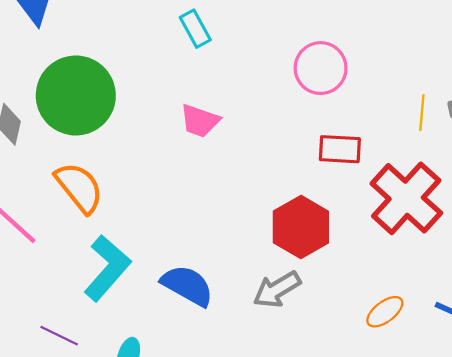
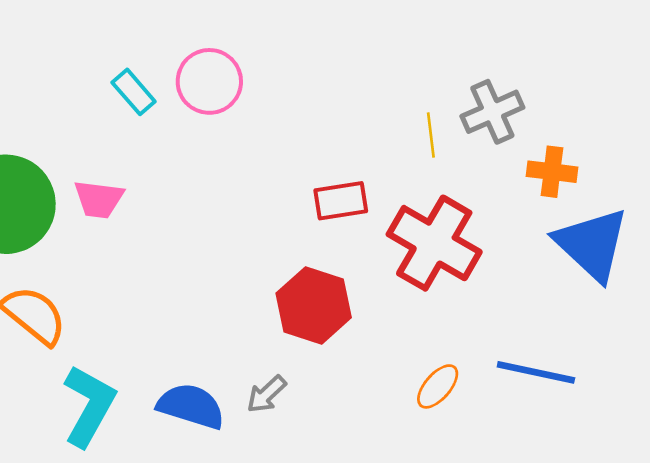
pink circle: (321, 68) -> (209, 81), moved
pink trapezoid: (200, 121) -> (99, 199), moved
gray arrow: (277, 289) -> (266, 394), moved, size x0.7

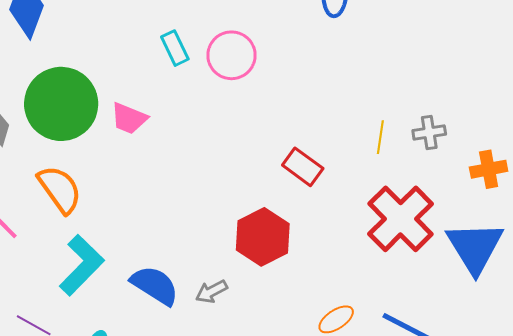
gray cross: (492, 112) -> (429, 132), size x0.7
orange cross: (552, 172) -> (489, 169), moved, turned -33
red rectangle: (341, 201) -> (303, 167), turned 30
red cross: (434, 243) -> (401, 219), moved

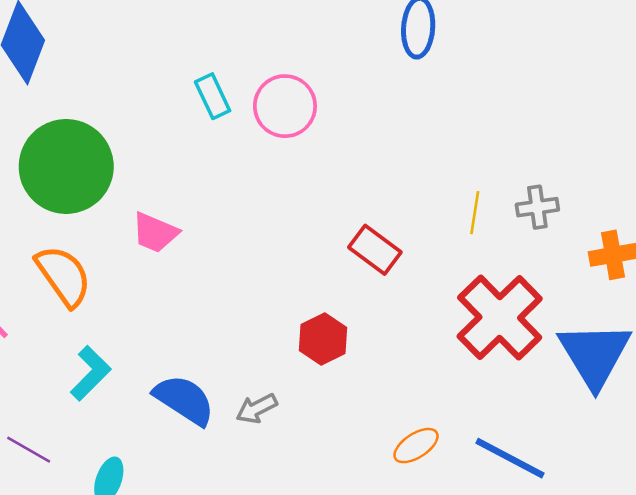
pink trapezoid: (129, 118) -> (155, 233), moved
red hexagon: (263, 237) -> (323, 339), size x0.7
cyan L-shape: (82, 265) -> (91, 373), size x0.7

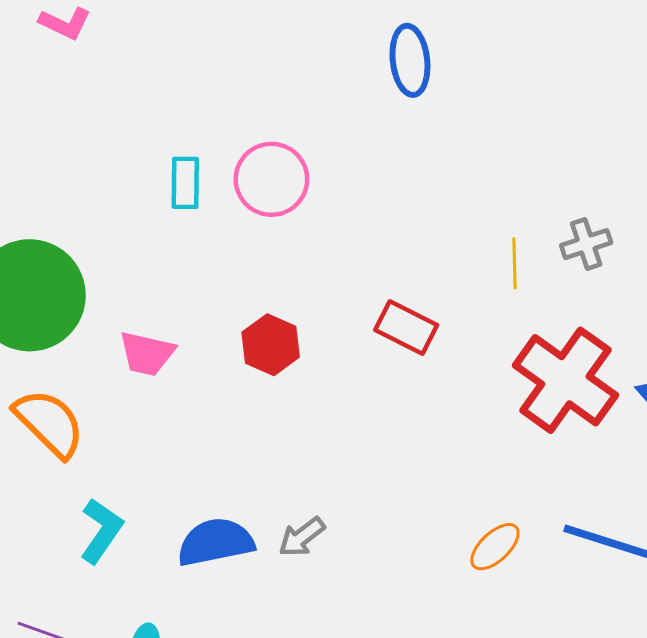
cyan rectangle: (213, 96) -> (185, 183), turned 36
red hexagon: (323, 339) -> (271, 345), moved
blue semicircle: (184, 400) -> (216, 542), turned -34

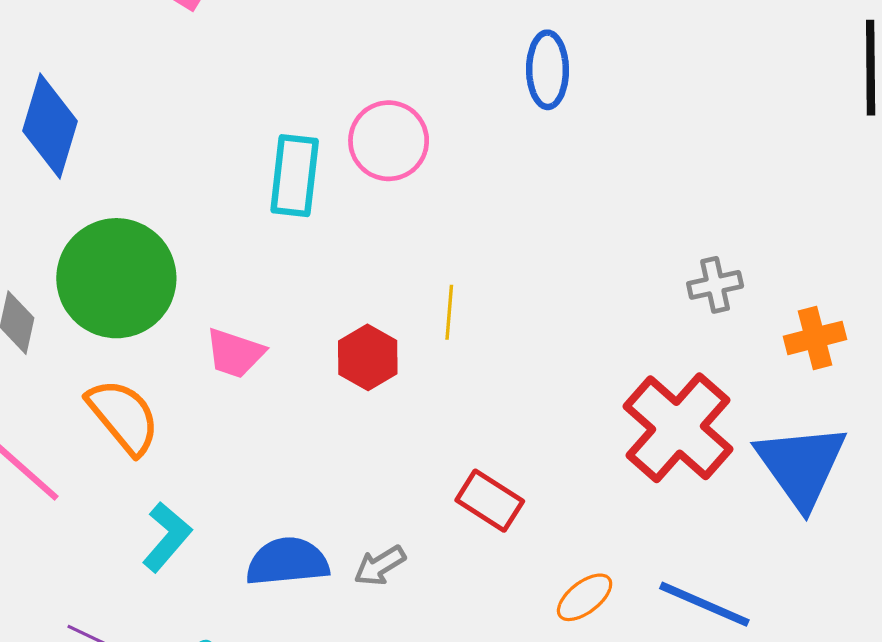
pink circle: (271, 179) -> (389, 141), moved
cyan rectangle: (185, 183) -> (295, 176), size x1.4
yellow line: (515, 263) -> (449, 312), moved
red rectangle: (406, 328) -> (490, 501), moved

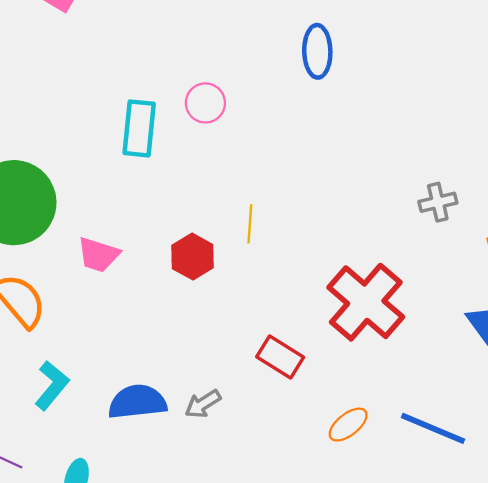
pink circle: (389, 141) -> (205, 103), size x0.7
red cross: (678, 428) -> (366, 302), moved

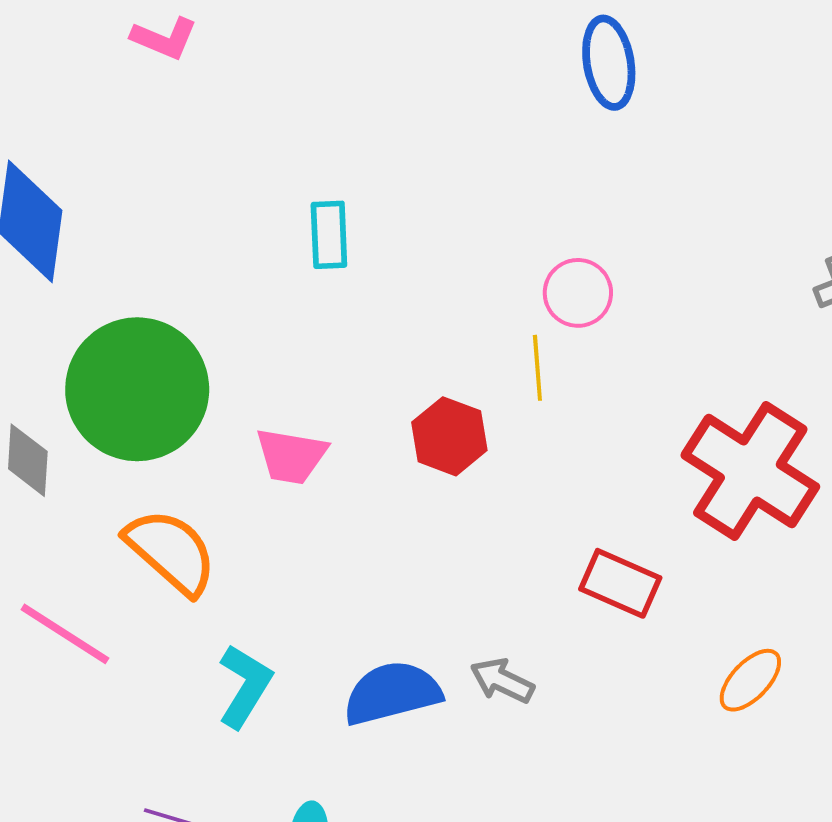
pink circle: (205, 103) -> (578, 293), moved
cyan rectangle: (139, 128) -> (329, 235), size x0.7
gray arrow: (203, 404) -> (502, 681), turned 66

